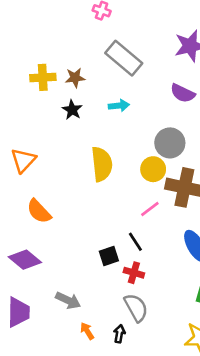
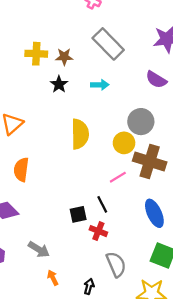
orange semicircle: (39, 211) -> (21, 170), turned 45
gray semicircle: (136, 308) -> (116, 264), moved
black arrow: (119, 334) -> (89, 286), moved

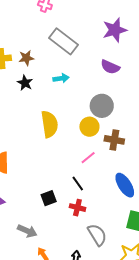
brown cross: (150, 161) -> (114, 140), size x0.7
black square: (78, 214) -> (49, 198), moved

